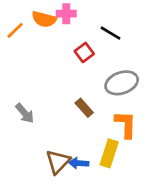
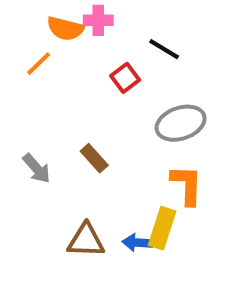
orange line: (15, 30) -> (39, 64), moved
brown rectangle: (84, 108) -> (94, 158), moved
brown triangle: (58, 162) -> (86, 240), turned 48
blue arrow: (79, 163) -> (137, 243), moved

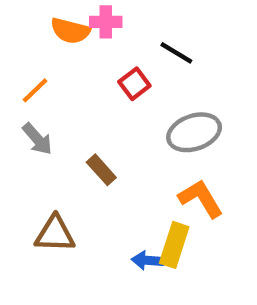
orange line: (39, 64) -> (35, 90), moved
gray arrow: (37, 168) -> (37, 139), moved
orange L-shape: (187, 185) -> (201, 199), turned -33
brown triangle: (86, 240) -> (55, 234), moved

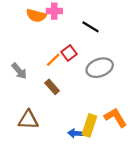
red square: (134, 84) -> (69, 53), moved
orange line: (35, 90) -> (53, 60), moved
orange L-shape: (201, 199) -> (115, 117), moved

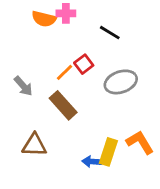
brown rectangle: (52, 87) -> (63, 105), size x1.5

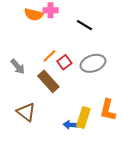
red square: (84, 64) -> (64, 62), moved
orange L-shape: (140, 142) -> (108, 110), turned -135
brown triangle: (34, 145) -> (26, 112), turned 36

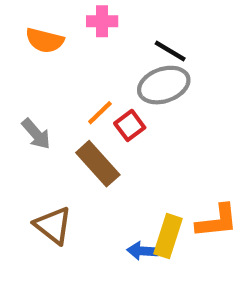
orange semicircle: (34, 15) -> (45, 40), moved
gray ellipse: (93, 63) -> (164, 85), moved
orange L-shape: (108, 110) -> (217, 221), turned -110

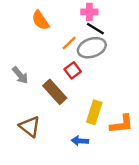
pink cross: (102, 21) -> (89, 12), moved
orange semicircle: (45, 40) -> (40, 20), moved, turned 42
orange line: (100, 113) -> (69, 43), moved
yellow rectangle: (168, 236) -> (94, 112), moved

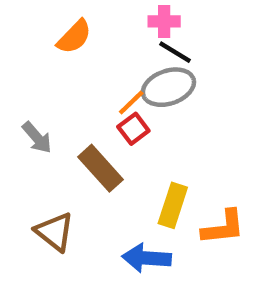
orange semicircle: (40, 20) -> (74, 37), turned -102
orange line: (69, 43) -> (131, 103), moved
blue arrow: (80, 141) -> (147, 258), size x1.5

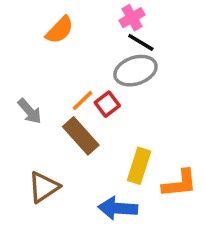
pink cross: (164, 21) -> (132, 18), turned -30
orange line: (131, 103) -> (83, 101), moved
brown triangle: (55, 232) -> (44, 187), turned 48

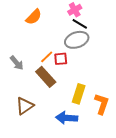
red square: (107, 104) -> (61, 59), turned 32
orange L-shape: (180, 184) -> (102, 104), turned -65

